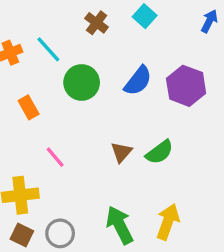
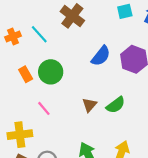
cyan square: (145, 16) -> (125, 11), moved, turned 35
brown cross: (97, 23) -> (72, 16), size x1.5
green circle: (82, 82) -> (51, 72), moved

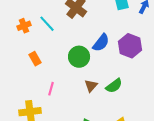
green circle: (51, 72) -> (79, 57), moved
pink line: (44, 108) -> (51, 89), turned 56

